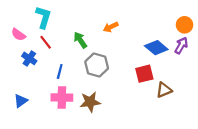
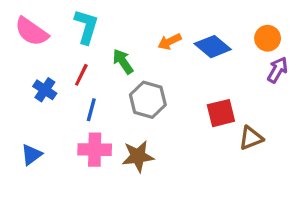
cyan L-shape: (43, 17) -> (86, 27), moved
orange circle: (185, 25) -> (268, 38), moved
pink semicircle: (18, 35) -> (31, 32), moved, size x1.5
red line: (46, 42) -> (81, 75), moved, turned 64
blue diamond: (156, 48) -> (213, 47), moved

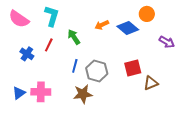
orange circle: (268, 38) -> (147, 14), moved
purple arrow: (278, 70) -> (167, 42), turned 91
gray hexagon: (148, 100) -> (97, 71), moved
blue line: (91, 110) -> (75, 66), moved
pink cross: (95, 150) -> (41, 92), moved

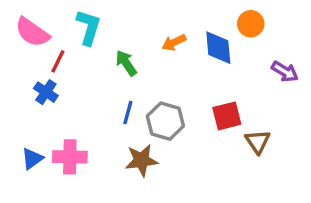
blue diamond: (128, 28) -> (218, 48), turned 45
red line: (49, 45) -> (58, 61), moved
brown triangle: (151, 83) -> (258, 142), turned -42

